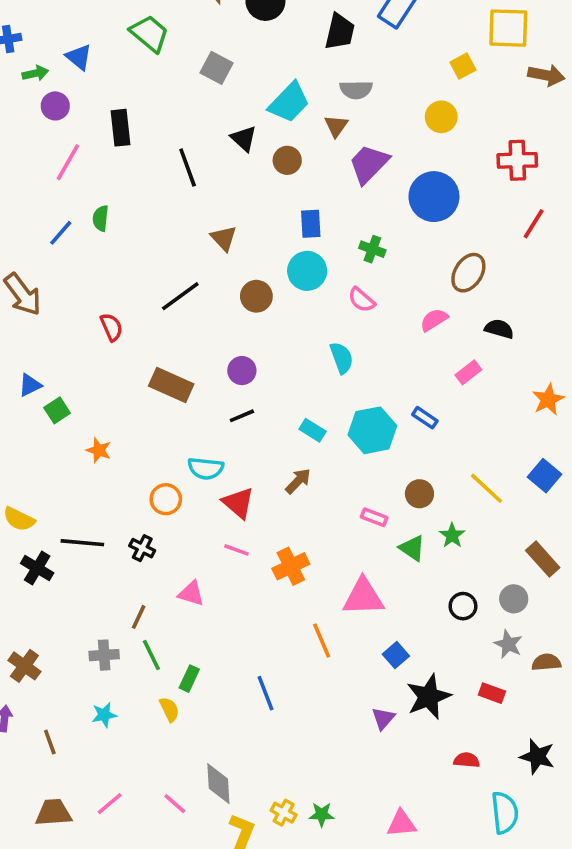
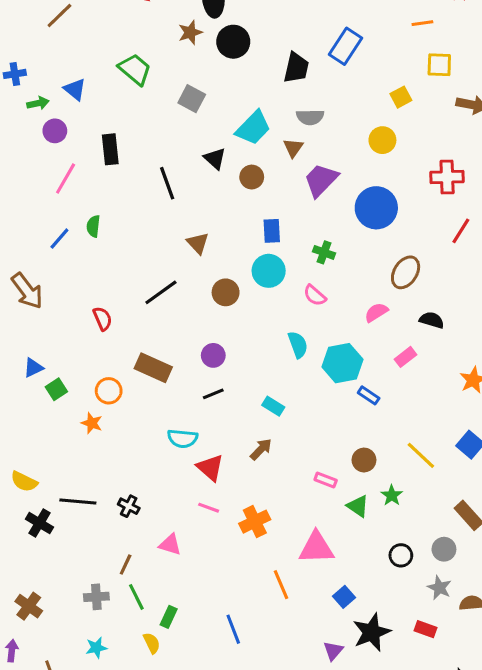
yellow square: (508, 28) -> (439, 65), size x0.7
cyan hexagon: (372, 430) -> (342, 363), moved
orange circle: (166, 499) -> (109, 391), moved

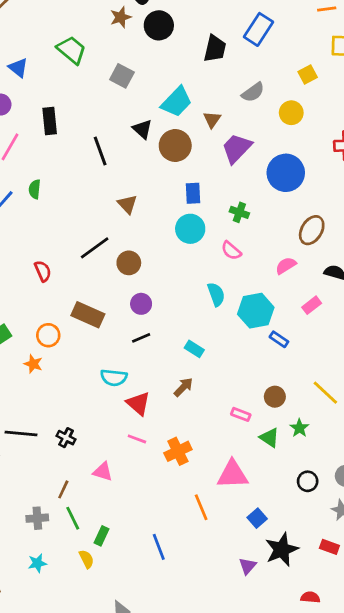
gray semicircle: (310, 117) -> (253, 92), moved, turned -35
brown circle: (252, 177) -> (175, 145), size x1.5
brown circle: (226, 292) -> (129, 263), moved

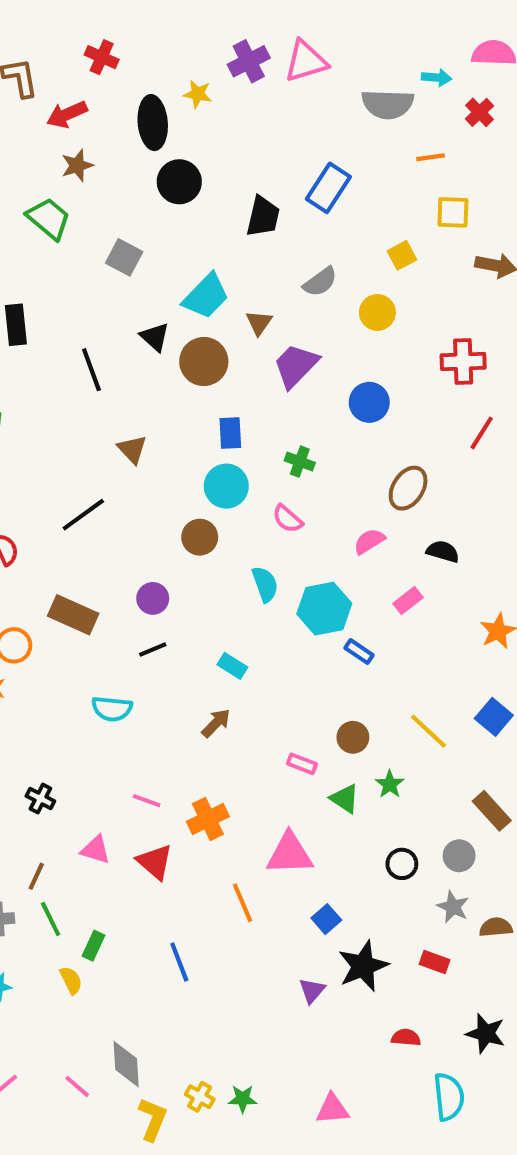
brown star: (121, 17) -> (77, 165), moved
blue circle: (286, 173) -> (369, 402), size x0.7
brown circle: (129, 263) -> (200, 537), moved
red triangle: (138, 403) -> (155, 862), moved

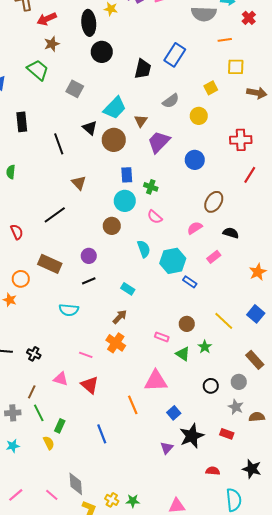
green cross: (300, 462) -> (151, 187), moved
orange cross: (208, 819) -> (116, 343), moved, turned -30

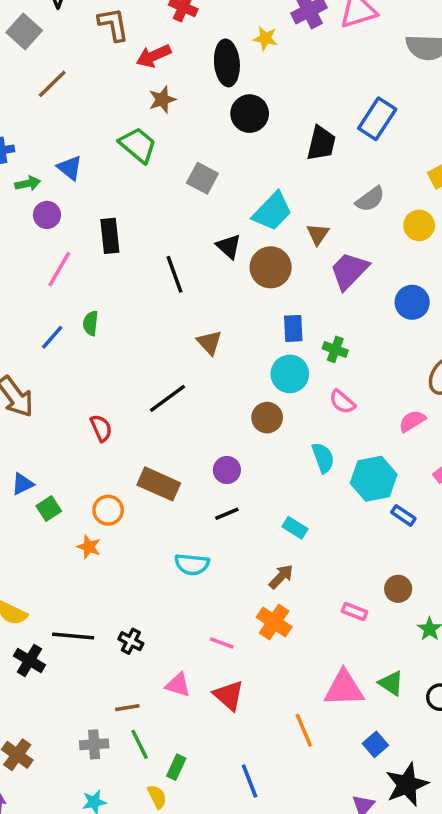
green triangle: (183, 354) -> (391, 683), moved
brown line: (32, 392) -> (127, 708), turned 56

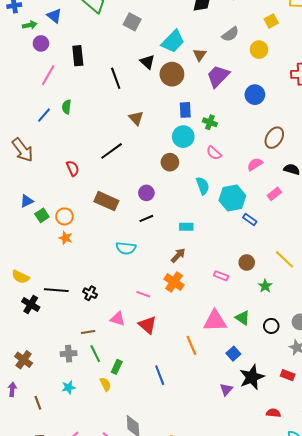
orange circle: (108, 510) -> (64, 216), moved
cyan rectangle: (295, 528) -> (186, 227), turned -32

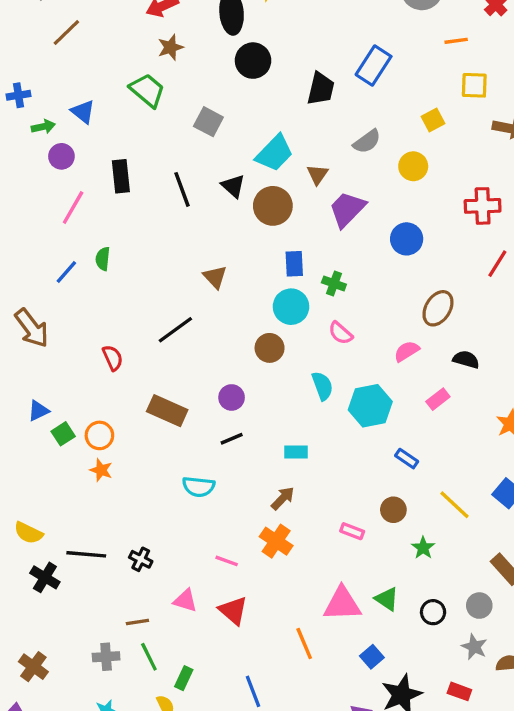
black line: (116, 78) -> (182, 189), moved
blue rectangle: (250, 220) -> (407, 459), moved

